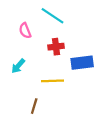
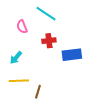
yellow line: (53, 81) -> (19, 81), moved
brown line: (34, 106) -> (38, 92), moved

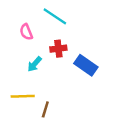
blue rectangle: (72, 55) -> (86, 65), turned 42
cyan arrow: (16, 58) -> (35, 64), moved

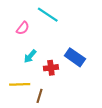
pink semicircle: (26, 32) -> (23, 28), turned -120
red cross: (58, 49) -> (51, 68), moved

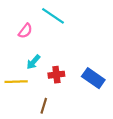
blue rectangle: (75, 57) -> (93, 78), moved
yellow line: (20, 84) -> (16, 82), moved

